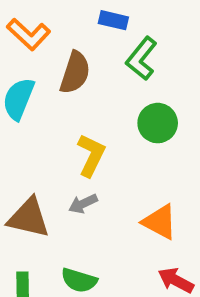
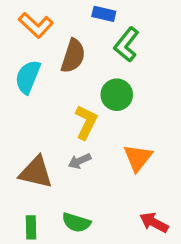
green circle: (158, 123) -> (117, 95), moved
orange triangle: (160, 222) -> (138, 158), moved, turned 40

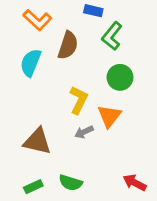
green circle: (117, 95) -> (120, 77), moved
orange triangle: (138, 158) -> (109, 116), moved
gray arrow: (80, 161) -> (84, 132), moved
green rectangle: (31, 227) -> (33, 187), turned 66

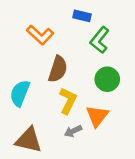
orange L-shape: (37, 20) -> (40, 35), moved
brown semicircle: (68, 45) -> (58, 69), moved
cyan semicircle: (31, 63) -> (20, 93), moved

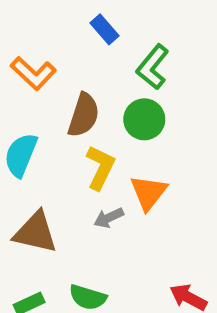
blue rectangle: (82, 16) -> (105, 29), moved, turned 36
orange L-shape: (40, 35) -> (33, 73), moved
green circle: (107, 79) -> (144, 119), moved

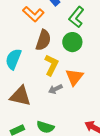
orange L-shape: (33, 73) -> (33, 14), moved

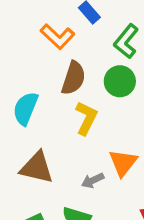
orange triangle: (74, 77) -> (123, 163), moved
gray arrow: (55, 89) -> (93, 180), moved

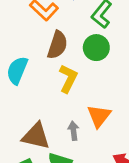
brown triangle: (37, 168) -> (36, 136), moved
gray arrow: (93, 180) -> (73, 131), turned 108

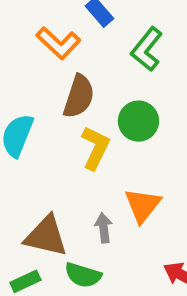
green circle: (96, 48) -> (138, 121), moved

